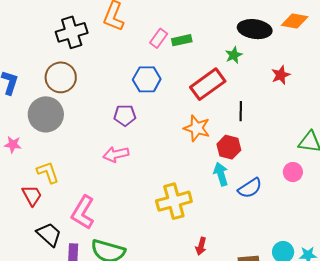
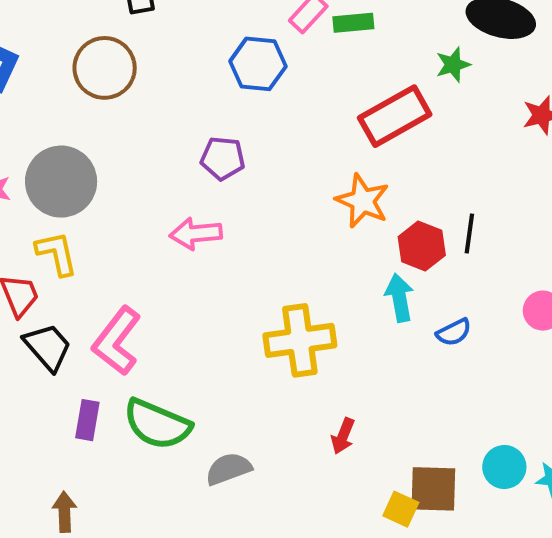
blue hexagon: (147, 79) -> (258, 64), moved
black line: (241, 111) -> (469, 234), moved
gray circle: (46, 114) -> (61, 182), moved
blue semicircle: (250, 188) -> (454, 332), size x0.7
black trapezoid: (49, 234) -> (48, 347), moved

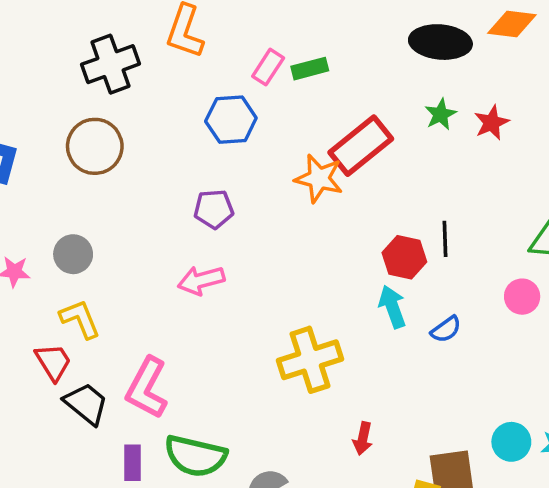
green star: (453, 65) -> (440, 114), moved
gray circle: (61, 182) -> (73, 254), size x0.6
orange star: (363, 201) -> (319, 178), moved

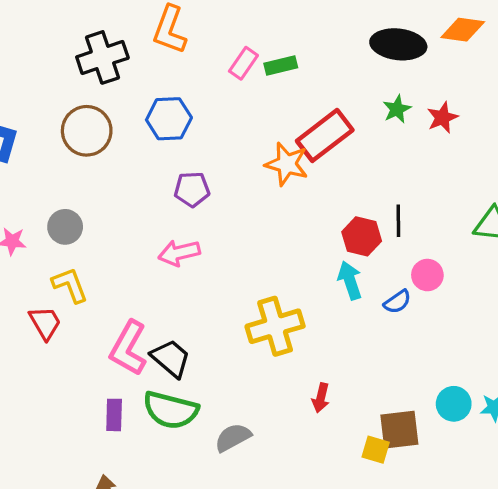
blue hexagon: (231, 120) -> (169, 119), moved
pink circle: (522, 297) -> (427, 275), moved
black trapezoid: (86, 404) -> (171, 358), moved

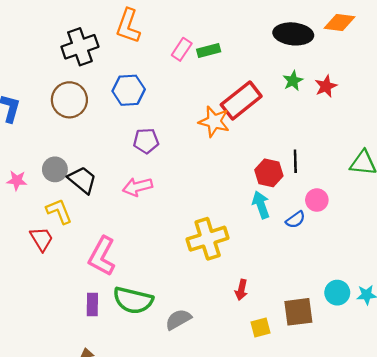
black trapezoid: (171, 358) -> (82, 180), moved
yellow square: (376, 450) -> (260, 328), moved, turned -30

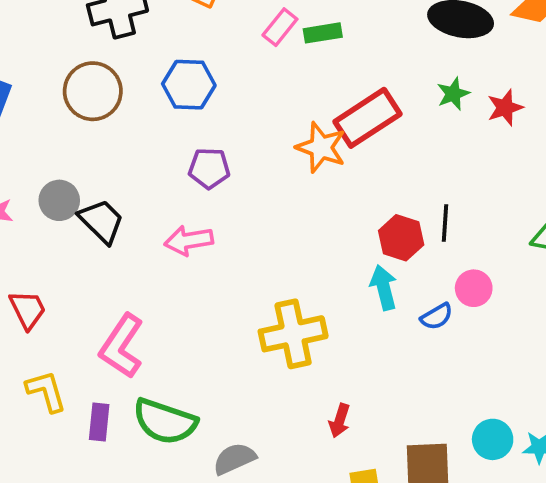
yellow L-shape: (59, 211) -> (46, 391), moved

